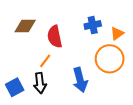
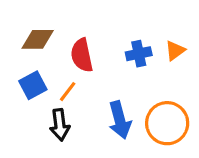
blue cross: (93, 25) -> (139, 54), moved
orange circle: (110, 59) -> (167, 123), moved
blue square: (15, 87) -> (33, 85), moved

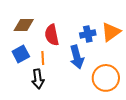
orange triangle: (175, 51) -> (111, 32), size x1.5
orange line: (68, 92) -> (43, 58), turned -40
blue arrow: (120, 120) -> (77, 57), moved

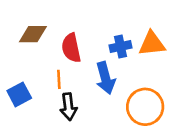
orange triangle: (111, 32) -> (152, 44), turned 30
blue square: (21, 54) -> (19, 94), moved
black arrow: (38, 79) -> (68, 107), moved

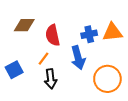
orange line: (59, 79) -> (44, 59), turned 40

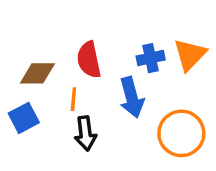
brown diamond: (24, 25) -> (37, 73), moved
orange triangle: (113, 32) -> (190, 55), turned -40
orange line: (44, 59) -> (73, 99), turned -32

